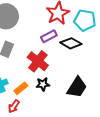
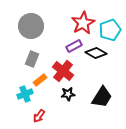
cyan pentagon: (85, 20) -> (110, 30), turned -30
orange rectangle: (21, 88) -> (40, 80), moved

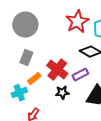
purple rectangle: (74, 46) -> (80, 75), moved

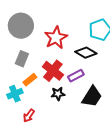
red star: (77, 22) -> (56, 38), moved

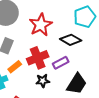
red cross: (53, 71) -> (38, 58), turned 30

